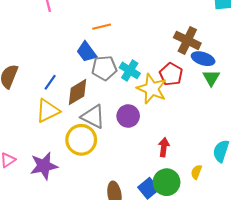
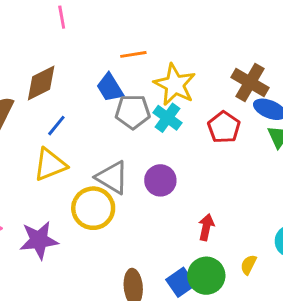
yellow star: (152, 89) -> (175, 85), moved
brown diamond: (78, 92) -> (41, 83), moved

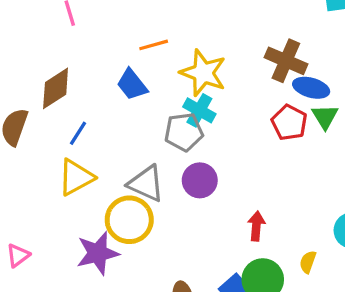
gray pentagon: (133, 112) -> (184, 132), moved
red pentagon: (224, 127) -> (289, 123), moved
purple star: (39, 240) -> (98, 253), moved

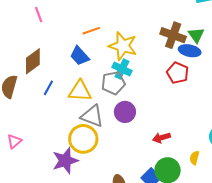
green triangle: (325, 117) -> (196, 35), moved
yellow triangle: (76, 177) -> (80, 91), moved, turned 35
red arrow: (256, 226) -> (162, 138), turned -108
pink triangle: (18, 255) -> (14, 141), moved

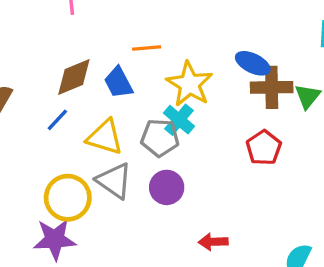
brown cross: (173, 35) -> (272, 87), turned -35
blue ellipse: (190, 51) -> (253, 63), moved
brown diamond: (33, 61) -> (74, 77), moved
yellow circle: (83, 139) -> (68, 198), moved

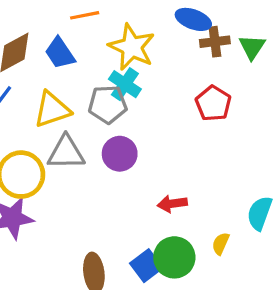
brown cross: (272, 87) -> (215, 42), size x0.7
yellow triangle: (105, 137) -> (52, 110), turned -30
gray triangle: (114, 181) -> (66, 153), turned -30

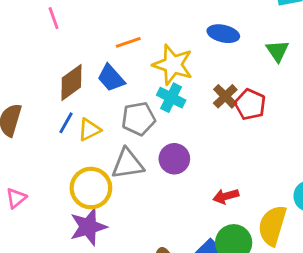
brown cross: (215, 42) -> (225, 96), moved, turned -30
gray pentagon: (108, 104) -> (138, 119), moved
yellow triangle: (52, 110) -> (89, 130), moved, size x0.7
yellow semicircle: (221, 244) -> (272, 225), size x2.0

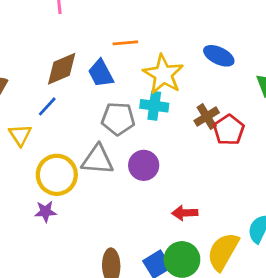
cyan cross: (171, 98) -> (154, 106), turned -32
yellow triangle: (89, 130) -> (20, 135), moved, turned -50
purple star: (88, 227) -> (45, 212), size x0.6

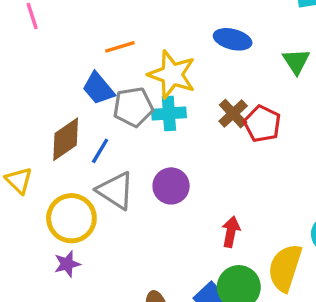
brown diamond: (62, 69) -> (66, 139), moved
blue line: (47, 106) -> (100, 151), moved
gray pentagon: (118, 119) -> (133, 107), moved
gray triangle: (98, 160) -> (116, 191), turned 40
red arrow: (185, 213) -> (231, 232), turned 115

